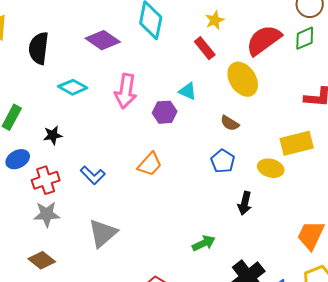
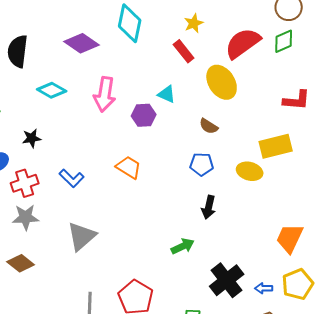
blue pentagon: (223, 161) -> (202, 164), turned -30
orange trapezoid: (150, 164) -> (129, 167), turned -100
black arrow: (245, 203) -> (209, 207), moved

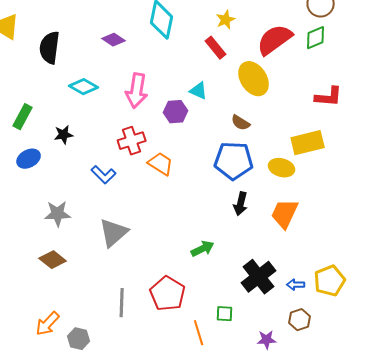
purple diamond: (82, 43) -> (114, 40), size x0.7
blue pentagon: (202, 164) -> (234, 161), size x1.6
red cross: (25, 183) -> (132, 141), moved
orange trapezoid: (290, 238) -> (285, 214), moved
green arrow: (183, 246) -> (203, 249), moved

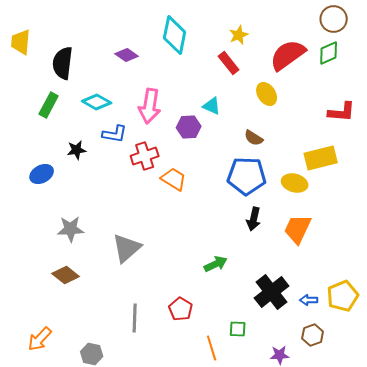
yellow ellipse: (254, 79) -> (267, 94), size x0.7
green rectangle: (23, 117) -> (49, 105), moved
blue L-shape: (104, 175) -> (115, 134), moved, turned -35
red pentagon: (168, 294) -> (181, 309), size x0.7
orange arrow: (48, 324) -> (40, 339), moved

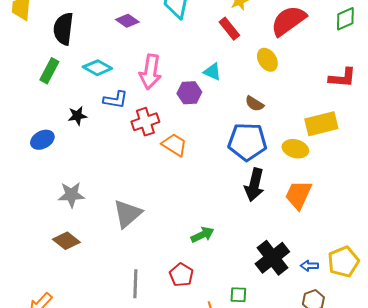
green diamond: (329, 53) -> (345, 19), moved
black arrow: (254, 219) -> (254, 185), size x1.4
green arrow: (216, 264) -> (202, 235), moved

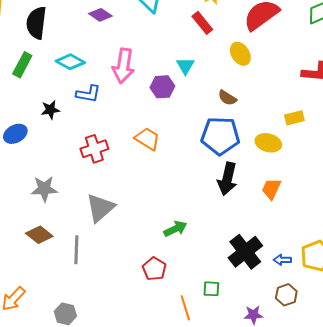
cyan triangle: (212, 72) -> (185, 66), turned 36
red cross: (145, 122) -> (94, 149), moved
yellow rectangle: (321, 124) -> (294, 118), size x0.6
orange trapezoid: (298, 195) -> (271, 189), size x0.7
gray line: (135, 284) -> (76, 250), moved

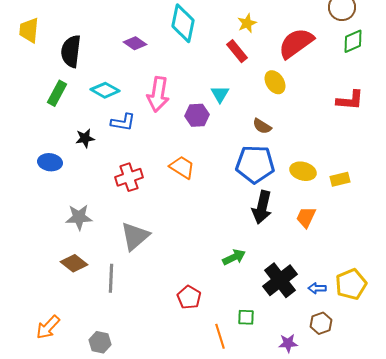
yellow rectangle: (294, 118) -> (340, 179), moved
blue ellipse: (15, 134) -> (50, 162), turned 35
green arrow: (175, 229) -> (234, 257), moved

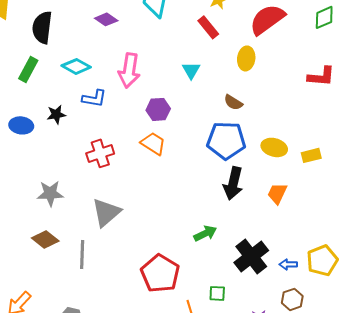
yellow ellipse: (275, 82) -> (246, 58), turned 40
purple hexagon: (197, 115) -> (158, 109), moved
blue ellipse: (50, 162) -> (21, 125), moved
red pentagon: (189, 297) -> (160, 273), size x1.6

